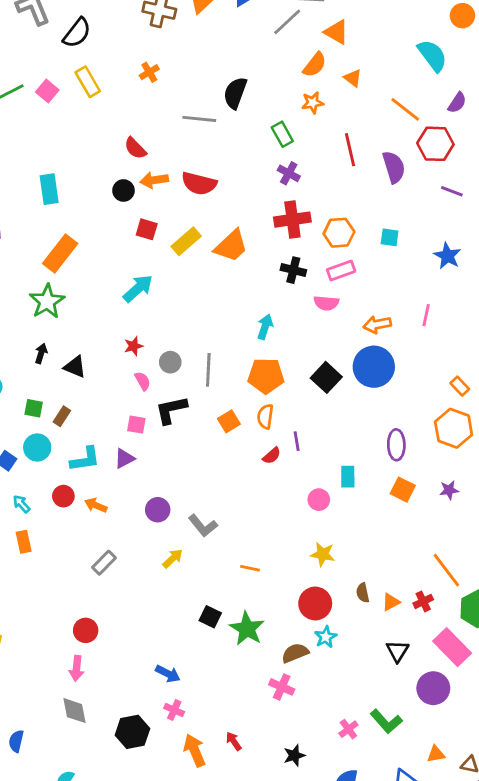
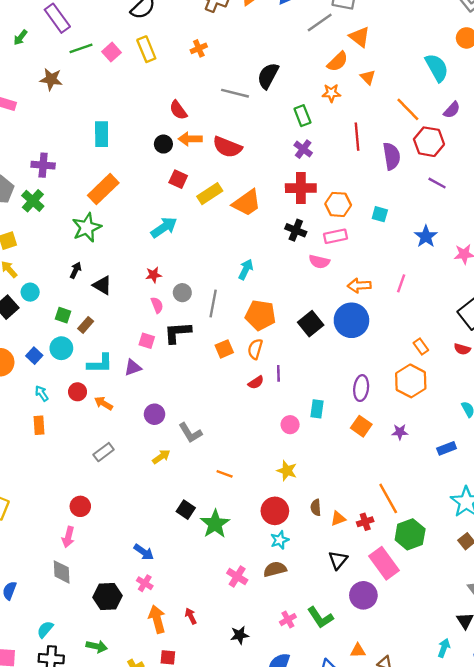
cyan arrow: (265, 327) -> (246, 269), moved
brown semicircle: (295, 653) -> (275, 569), moved

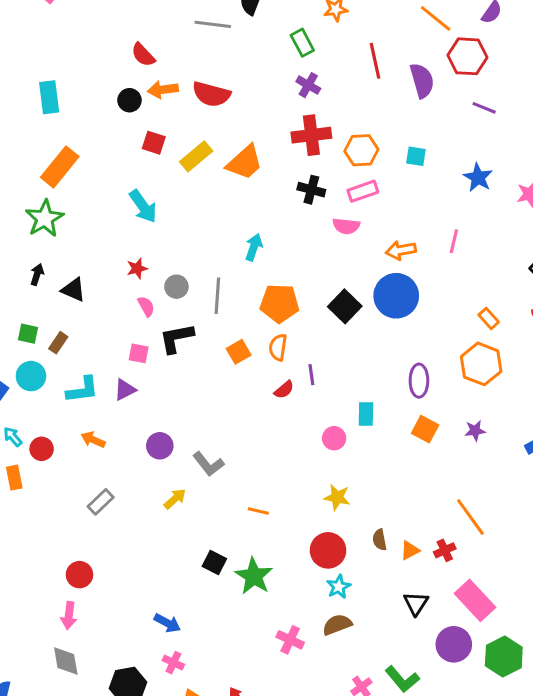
cyan arrow: (164, 227) -> (143, 206), turned 96
red circle: (78, 392) -> (42, 449), moved
green hexagon: (410, 534) -> (504, 656), moved

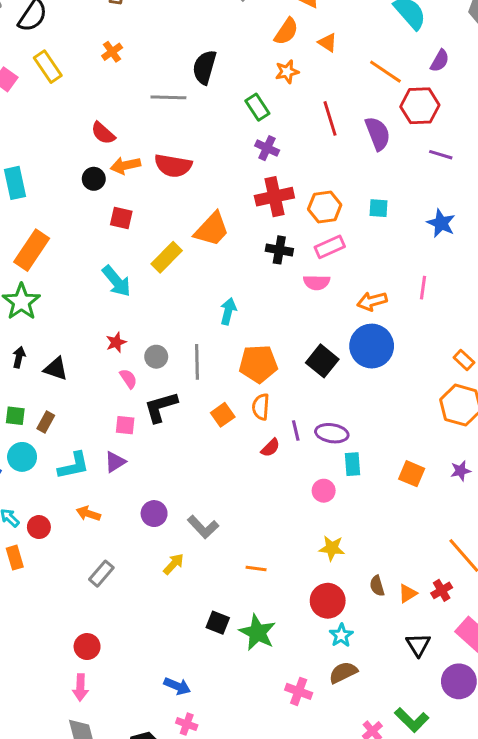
yellow rectangle: (196, 156) -> (167, 257), moved
purple ellipse: (419, 381) -> (332, 433), moved, turned -76

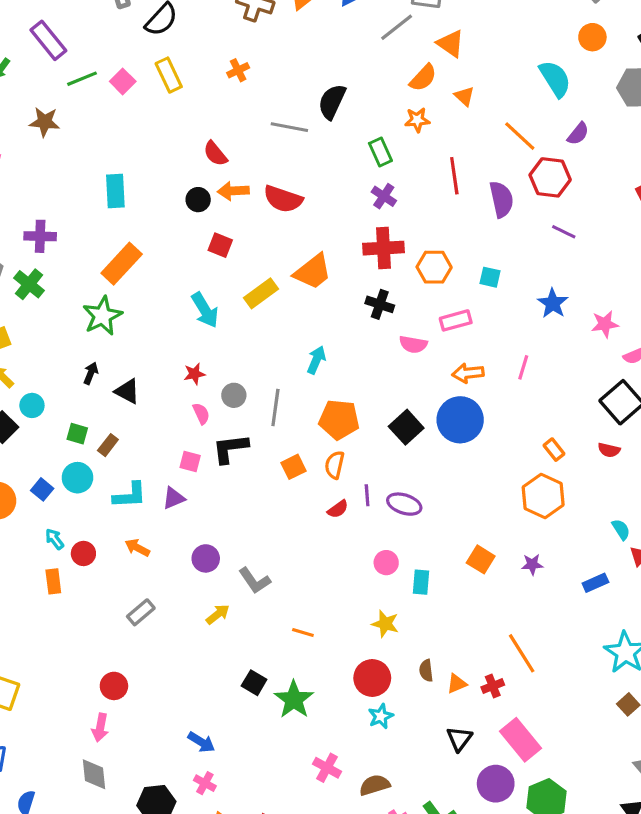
pink rectangle: (330, 247) -> (456, 320), moved
cyan rectangle: (353, 464) -> (421, 582), moved
brown semicircle: (343, 672) -> (375, 785), moved

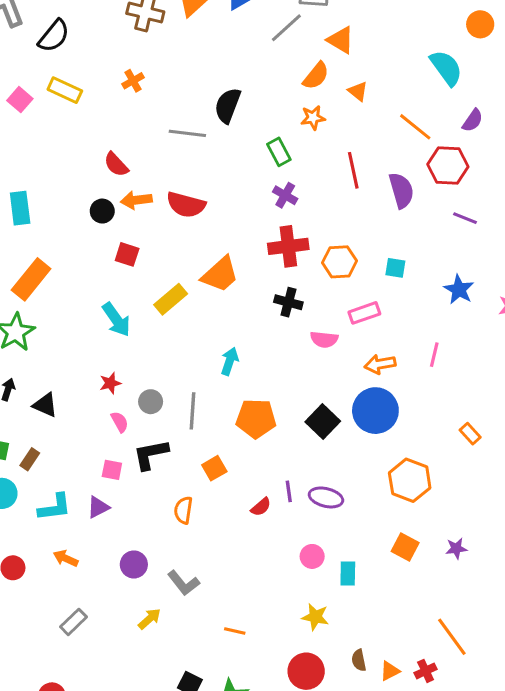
yellow rectangle: (169, 75) -> (65, 90), turned -36
orange semicircle: (335, 465) -> (183, 510), moved
orange hexagon: (543, 496) -> (410, 480), moved

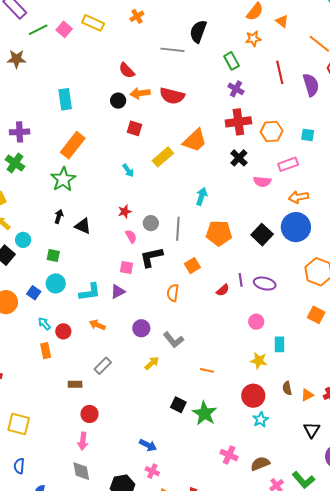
black cross: (288, 302) -> (239, 158), turned 30
cyan arrow: (116, 320) -> (128, 170), size x0.6
brown rectangle: (30, 459) -> (75, 384), moved, turned 56
cyan rectangle: (348, 573) -> (280, 344), moved

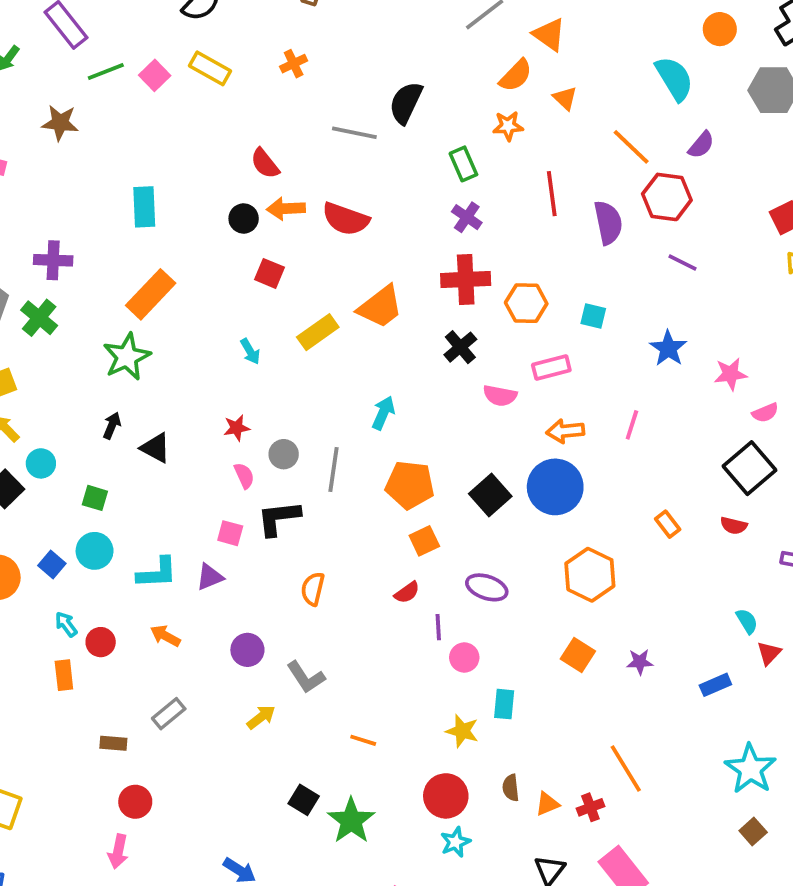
orange square: (192, 266) -> (424, 541), moved
purple line: (241, 280) -> (438, 627), moved

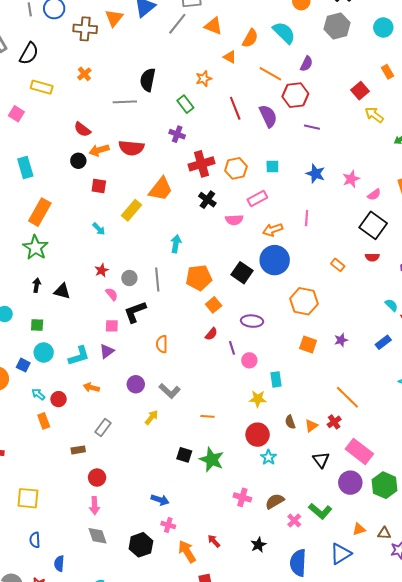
pink square: (155, 75) -> (16, 114), moved
orange semicircle: (516, 75) -> (250, 38), moved
purple cross: (467, 217) -> (177, 134), moved

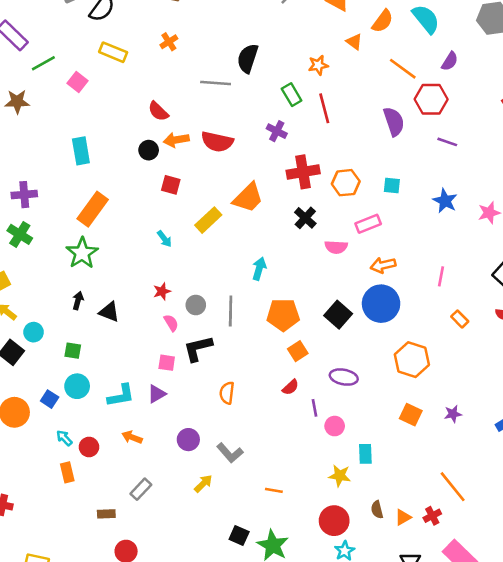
red line: (235, 108) -> (324, 108), moved
pink line: (307, 218) -> (441, 276), moved

